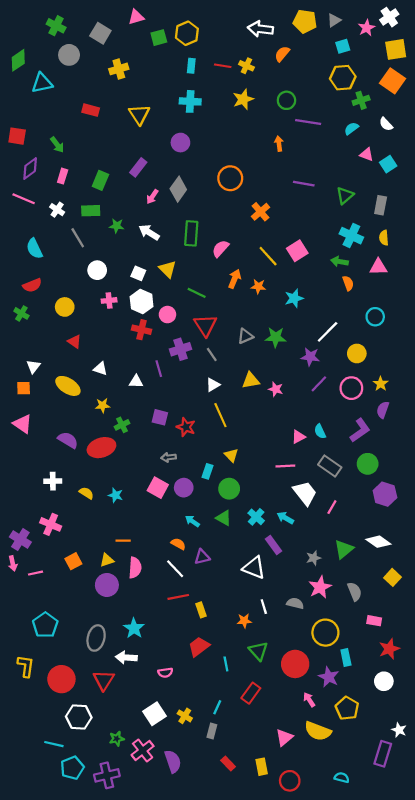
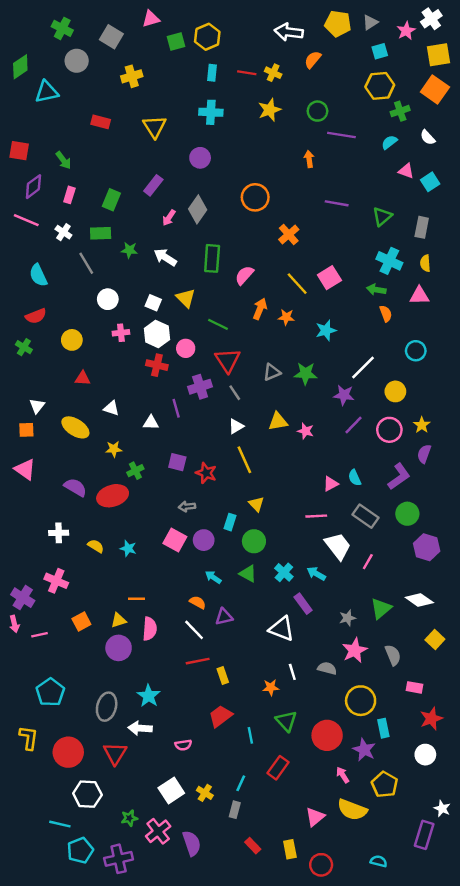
red triangle: (74, 342) -> (83, 378), turned -32

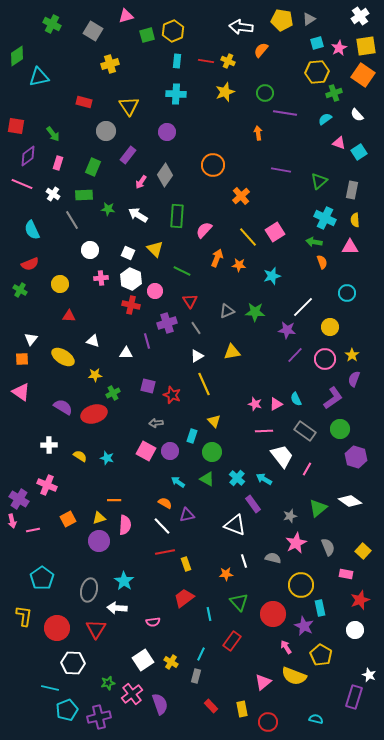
pink star: (406, 31) -> (339, 48), moved
gray circle: (77, 61) -> (106, 131), moved
red triangle: (228, 360) -> (190, 301), size x0.7
pink star: (305, 431) -> (255, 404), moved
yellow square: (435, 640) -> (363, 551), moved

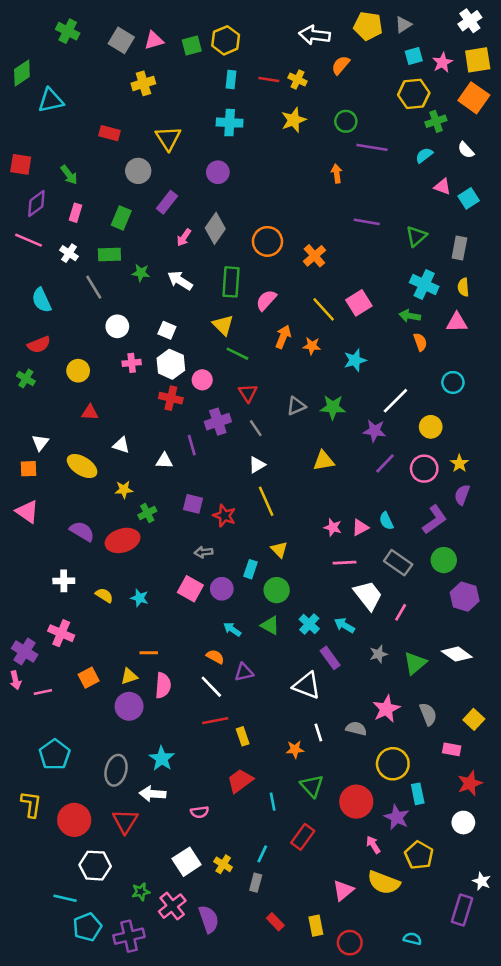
pink triangle: (126, 16) -> (154, 40), moved
orange circle: (213, 165) -> (267, 241), moved
yellow triangle: (155, 249) -> (223, 325), moved
yellow triangle: (232, 352) -> (324, 461), moved
gray star: (290, 516) -> (378, 654), moved

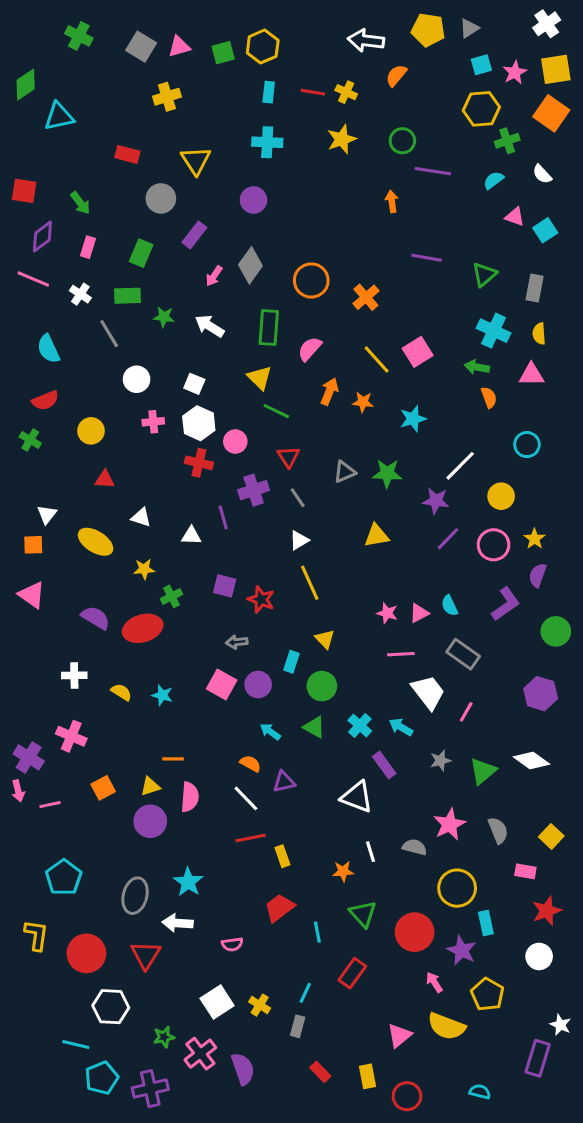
green circle: (444, 560) -> (556, 631), moved

